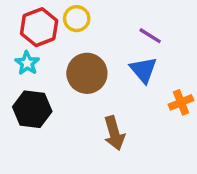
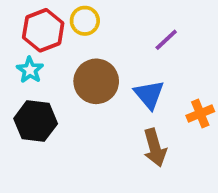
purple line: (150, 36) -> (166, 40), turned -75
blue triangle: (143, 70) -> (149, 95), moved
brown arrow: (114, 133) -> (155, 148), moved

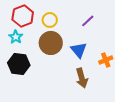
yellow circle: (85, 21) -> (50, 20), moved

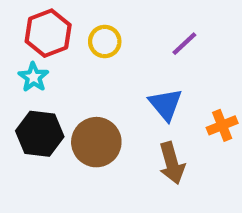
brown circle: (51, 43) -> (96, 142), moved

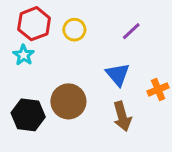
black hexagon: (40, 134) -> (28, 115), moved

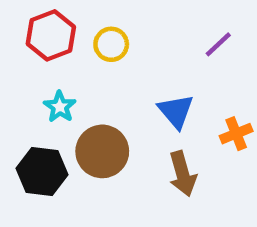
purple line: (131, 31) -> (218, 44), moved
cyan star: (24, 55) -> (60, 107), moved

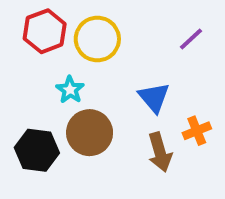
yellow circle: (111, 44) -> (97, 39), size x1.5
cyan star: (60, 107) -> (70, 90), moved
orange cross: (236, 134) -> (197, 131), moved

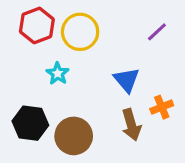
brown circle: (90, 133) -> (74, 136), moved

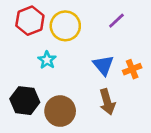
purple line: (157, 32) -> (116, 21), moved
orange cross: (162, 107) -> (132, 69), moved

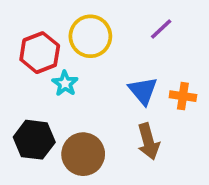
red hexagon: (30, 21) -> (40, 53), moved
orange cross: (132, 69) -> (183, 96), turned 30

